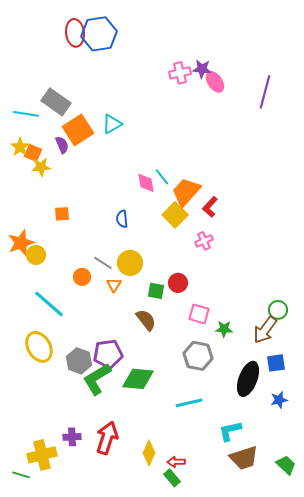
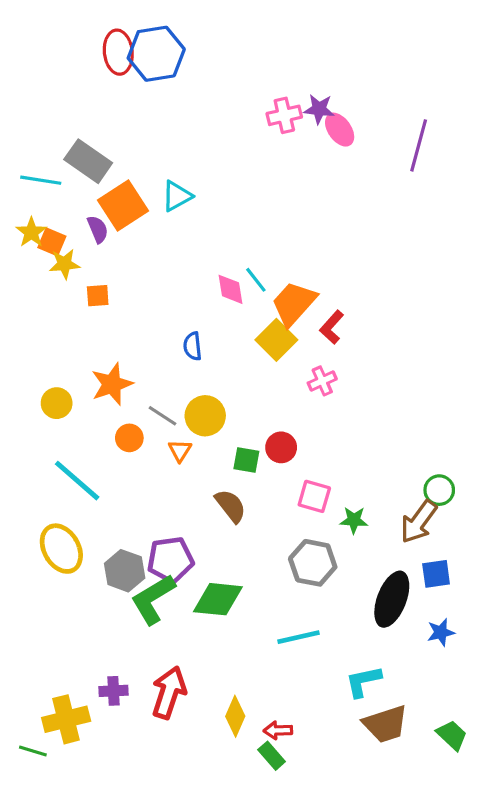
orange square: (62, 214) -> (98, 296), moved
orange star: (21, 243) -> (112, 384), moved

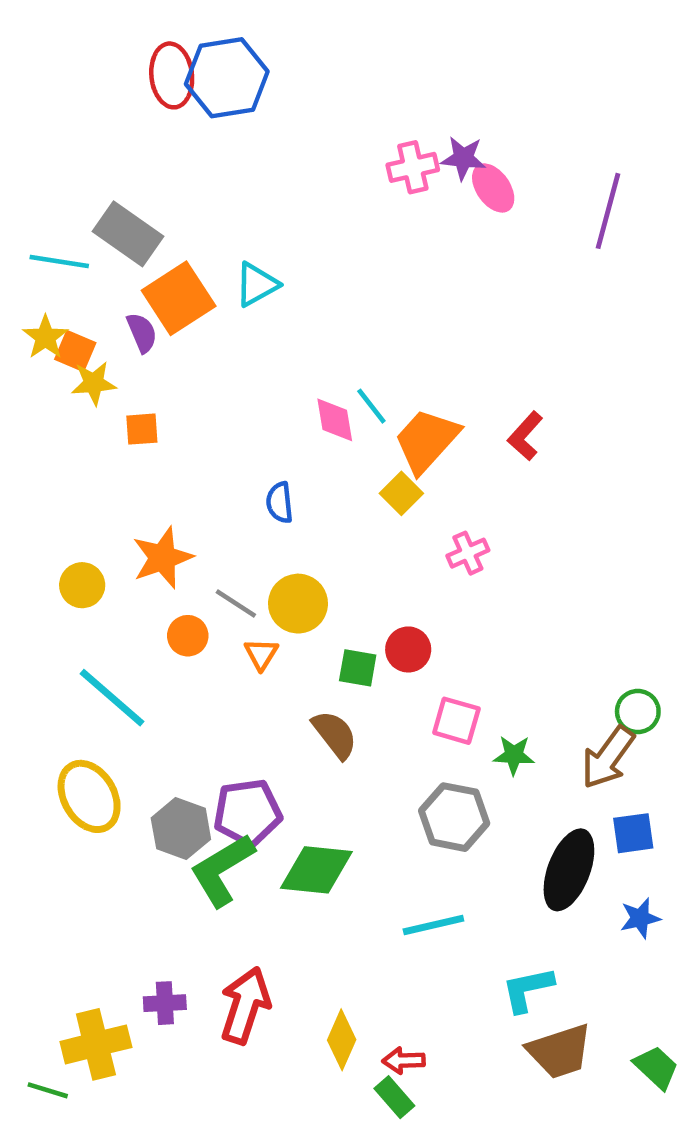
red L-shape: (332, 327) -> (525, 436), moved
yellow square: (276, 340) -> (401, 493), size x0.7

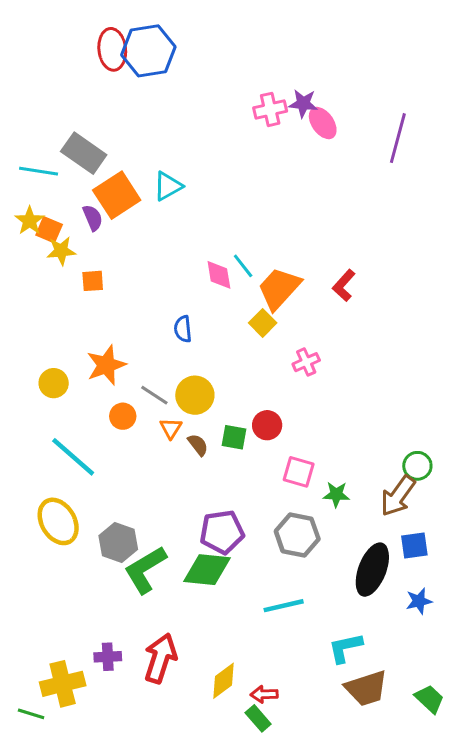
brown semicircle: (335, 734) -> (198, 445), moved, size x0.7
purple pentagon: (247, 813) -> (222, 532), moved
yellow diamond: (342, 1040) -> (223, 681), turned 30

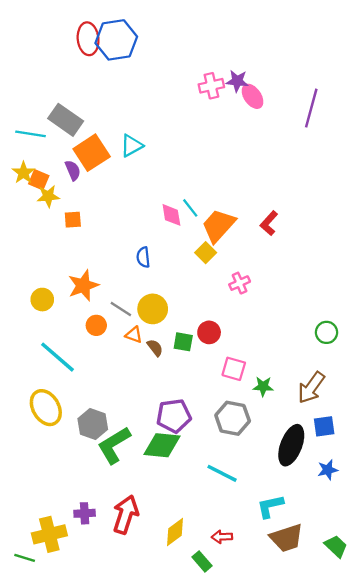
orange triangle: (171, 428) -> (134, 335), turned -42
green circle: (417, 466) -> (326, 332), moved
cyan line: (284, 606) -> (222, 473), turned 40
red arrow: (264, 694) -> (222, 537), moved

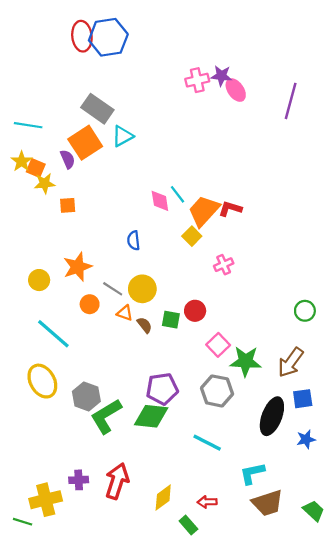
gray rectangle: (66, 120) -> (97, 109), moved
red L-shape: (269, 223) -> (230, 209), moved, turned 65
pink square: (234, 369) -> (218, 345), turned 30
green star: (263, 386) -> (246, 361), size x1.6

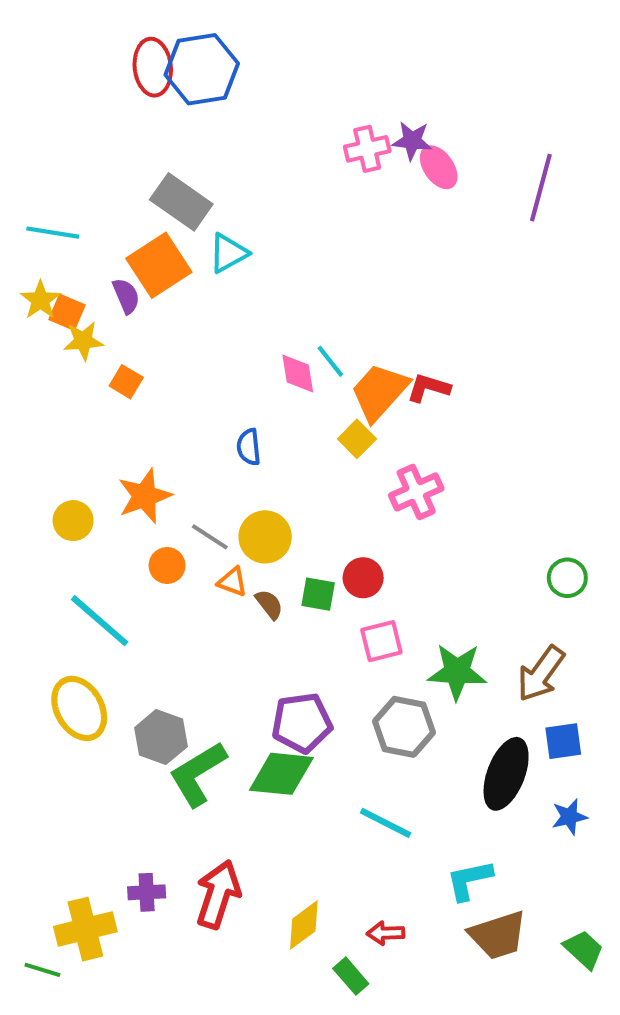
orange square: (68, 205) -> (126, 382), turned 35
pink cross: (224, 265) -> (416, 492), size x1.4
pink square: (218, 345) -> (381, 641), moved, turned 30

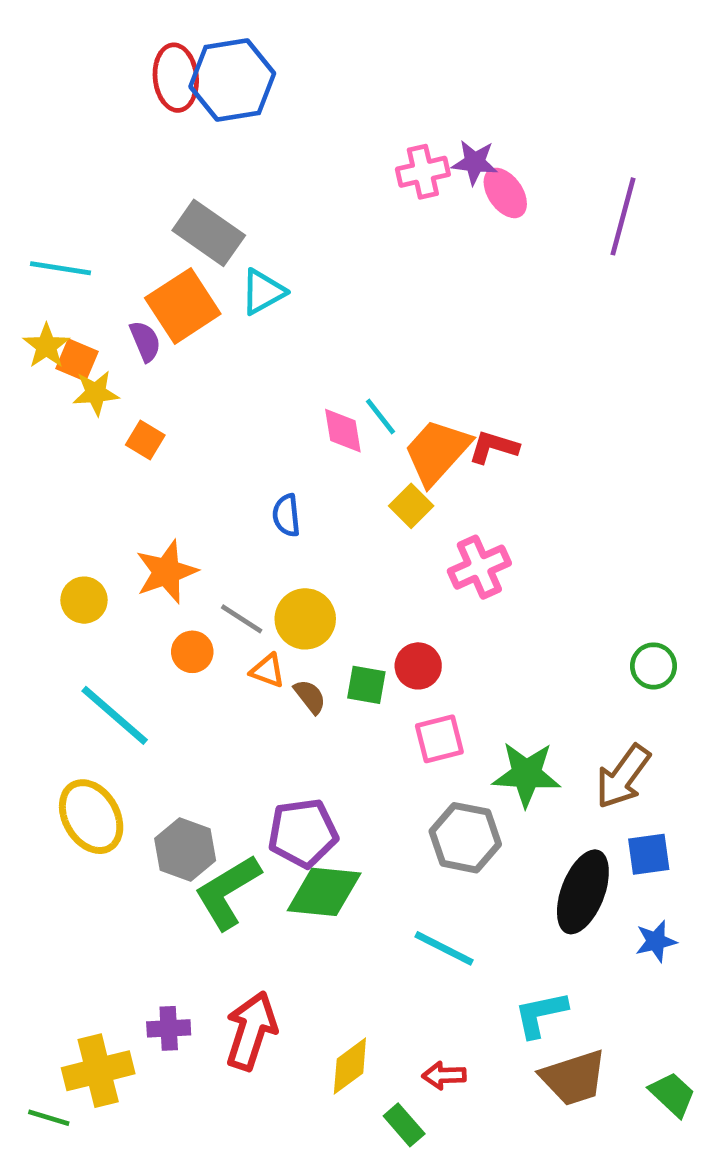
purple pentagon: (302, 723) -> (303, 833), moved

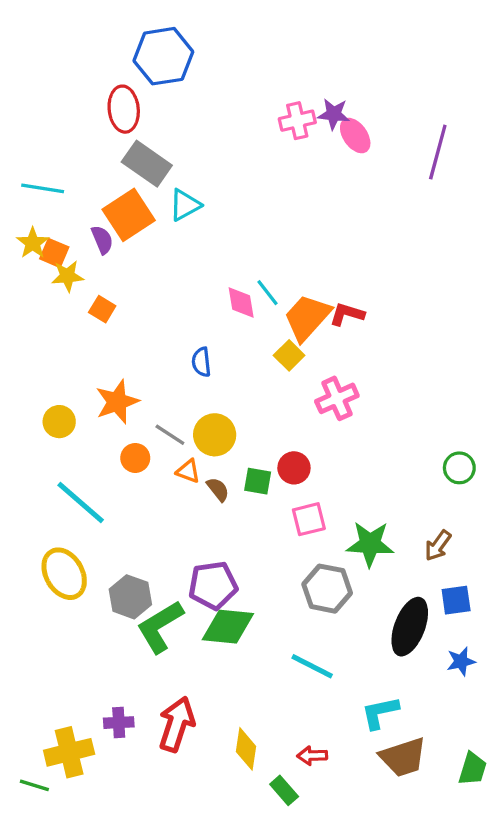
red ellipse: (176, 78) -> (124, 109), moved
brown arrow: (623, 777) -> (438, 546), size x0.7
yellow diamond: (350, 1066) -> (246, 749), turned -45
green trapezoid: (672, 1094) -> (473, 769), turned 64

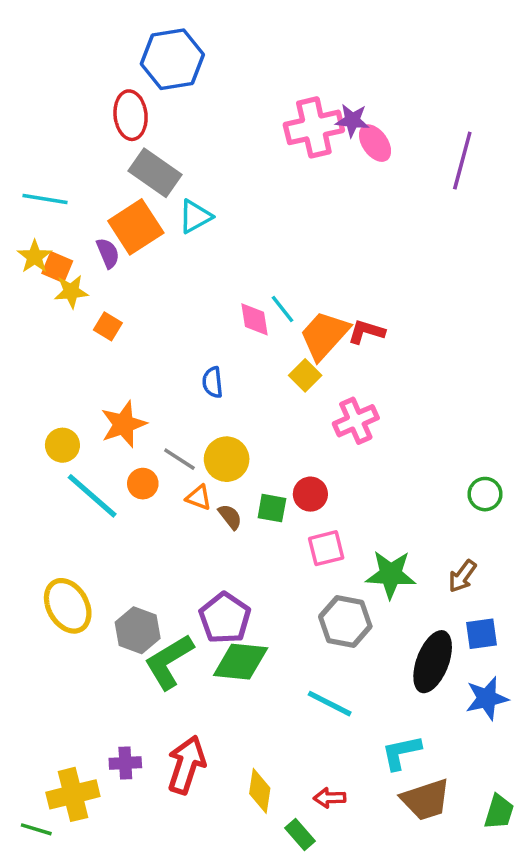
pink cross: (297, 121) -> (314, 127), size x1.5
cyan line: (81, 503) -> (92, 496), moved
purple pentagon: (213, 585) -> (225, 618), turned -30
blue star: (461, 661) -> (487, 698), size x1.4

